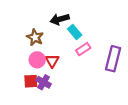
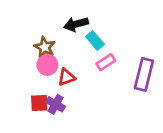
pink circle: (37, 60) -> (47, 65), moved
red triangle: (52, 61) -> (66, 77), turned 40

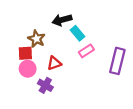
pink circle: (47, 65) -> (28, 69), moved
red square: (39, 103) -> (25, 53), moved

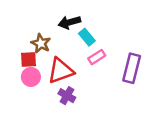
red triangle: (54, 63) -> (61, 71), size x1.6
purple cross: (45, 85) -> (67, 96), moved

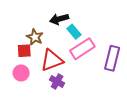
pink rectangle: (97, 57) -> (82, 49), size x1.6
pink circle: (31, 77) -> (21, 73), moved

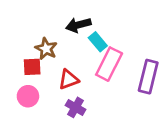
pink rectangle: (82, 49) -> (109, 64), turned -30
red triangle: (52, 60) -> (68, 79), size x0.7

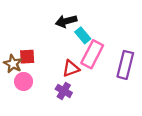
brown star: (46, 49) -> (13, 64), moved
red triangle: (68, 79) -> (71, 68), moved

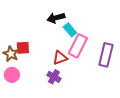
pink circle: (24, 81) -> (12, 75), moved

